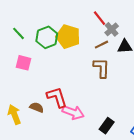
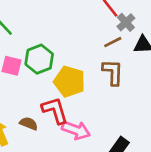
yellow pentagon: (68, 36) -> (69, 81), moved
green hexagon: (47, 37) -> (39, 59), moved

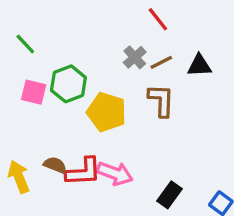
gray cross: (126, 22) -> (135, 57), moved
red L-shape: (55, 110) -> (83, 172), moved, turned 104

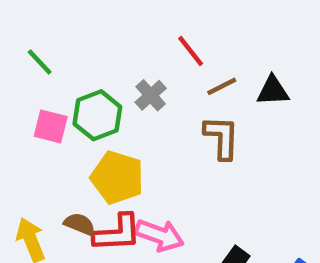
red line: (158, 19) -> (191, 51), moved
gray cross: (135, 57) -> (151, 95), moved
yellow pentagon: (107, 112) -> (117, 177), moved

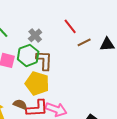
gray cross: (151, 95) -> (35, 35), moved
brown L-shape: (222, 137) -> (44, 60), moved

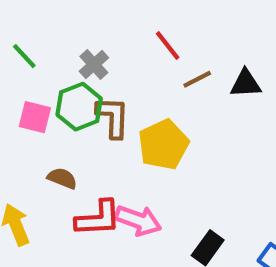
yellow pentagon: (37, 83) -> (163, 145), moved, turned 30
brown semicircle: (20, 104) -> (62, 178), moved

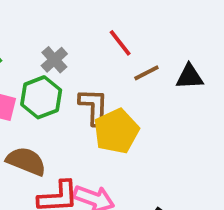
brown L-shape: (113, 117) -> (94, 107), moved
brown semicircle: (62, 178) -> (26, 161), size x1.5

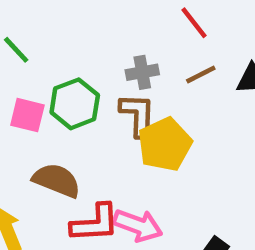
red line: (120, 43) -> (194, 23), moved
gray cross: (54, 60) -> (142, 72), moved, turned 32

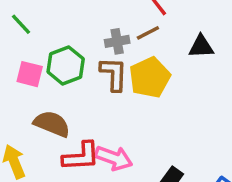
brown line: (201, 75) -> (148, 33), moved
yellow pentagon: (165, 144) -> (150, 77), moved

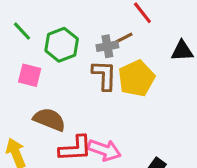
brown line: (148, 33) -> (123, 39), moved
green hexagon: (66, 65) -> (62, 45), moved

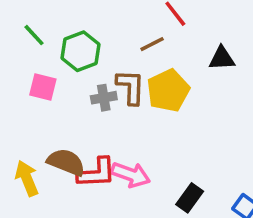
gray cross: (107, 46) -> (104, 98), moved
brown semicircle: (49, 119) -> (66, 162), moved

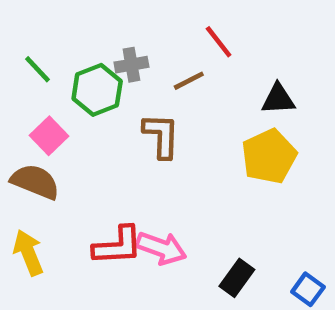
pink square: (43, 87) -> (49, 136), turned 32
yellow pentagon: (168, 91) -> (269, 156), moved
gray cross: (104, 98) -> (131, 65), moved
brown semicircle: (66, 162) -> (35, 182), moved

